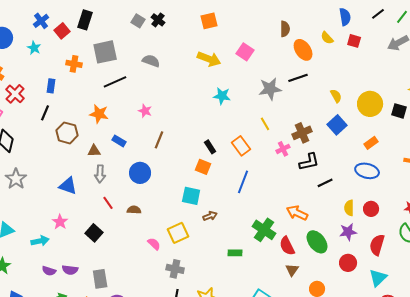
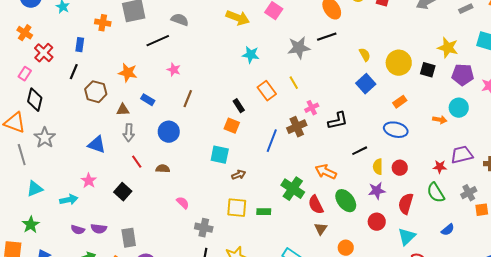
black line: (115, 82) -> (158, 41), moved
brown cross: (302, 133) -> (297, 127), moved
orange rectangle: (241, 146) -> (267, 91), moved
black line: (325, 183) -> (360, 151), moved
yellow square: (178, 233) -> (237, 208), moved, turned 30

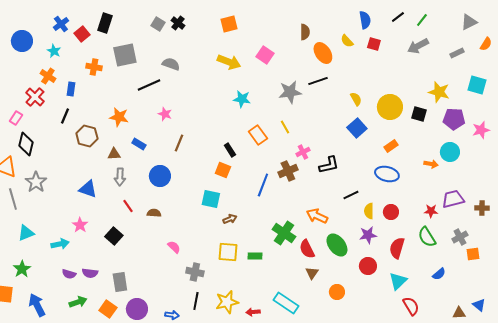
orange cross: (25, 33) -> (48, 76), moved

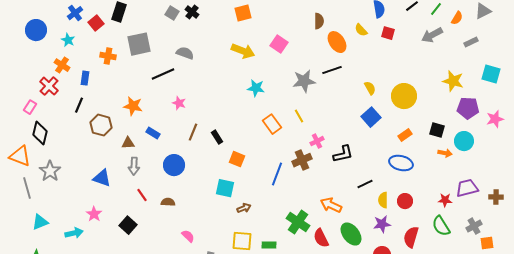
orange semicircle: (486, 44) -> (457, 18), moved
black square: (419, 114) -> (437, 130), moved
black rectangle: (230, 150) -> (217, 137), moved

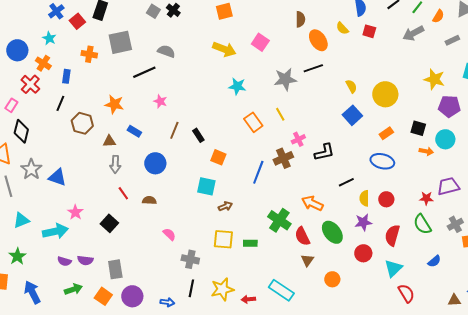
blue circle: (36, 30) -> (17, 50), moved
blue triangle: (102, 178) -> (57, 177), moved
cyan arrow: (74, 233) -> (55, 231), size x1.4

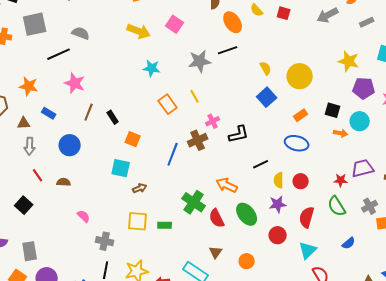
pink star: (160, 101) -> (75, 83), size x1.5
brown triangle: (307, 260) -> (216, 252), moved

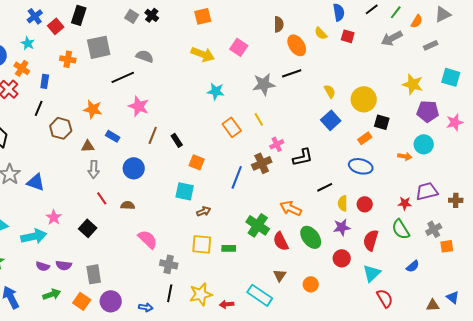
black square: (333, 110) -> (382, 122), moved
pink semicircle: (84, 216) -> (148, 239), size x1.5

